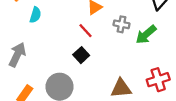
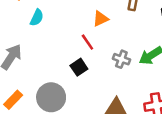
gray cross: (121, 24) -> (121, 59), moved

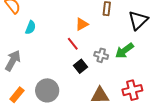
black square: (79, 67) -> (81, 66), moved

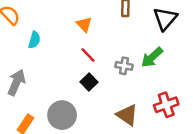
orange triangle: (82, 24) -> (84, 24), moved, turned -40
black square: (81, 66) -> (89, 82), moved
brown triangle: (100, 95) -> (127, 115), turned 42

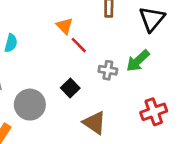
red line: (88, 55) -> (79, 45), moved
gray circle: (62, 115) -> (30, 105), moved
brown triangle: (127, 115) -> (94, 123), moved

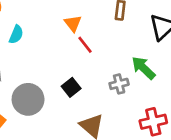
green arrow: (138, 61) -> (143, 68), turned 80
gray cross: (108, 70) -> (119, 84), moved, turned -30

